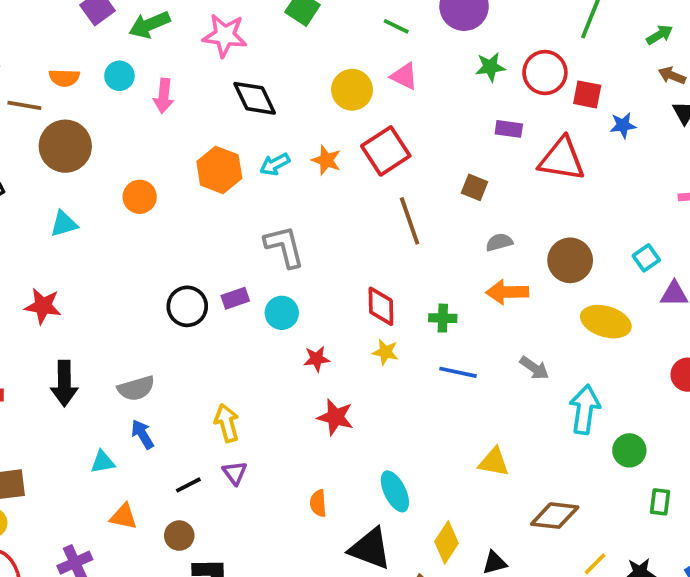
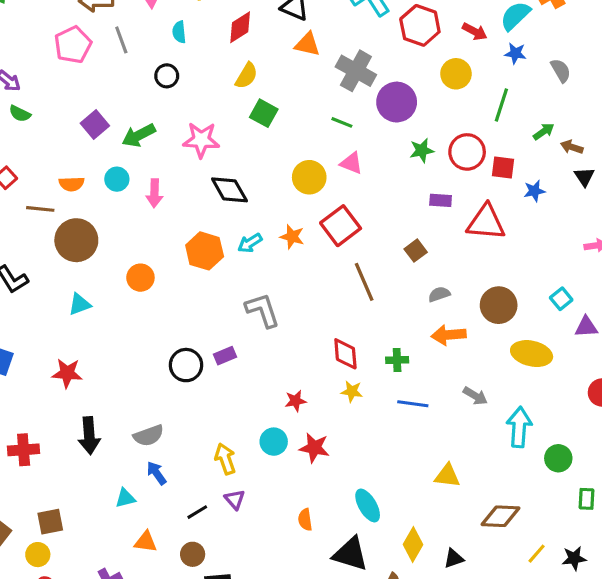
green arrow: (660, 35) -> (544, 131), moved
brown square: (474, 187) -> (416, 251), turned 35
cyan circle: (282, 313) -> (274, 442), moved

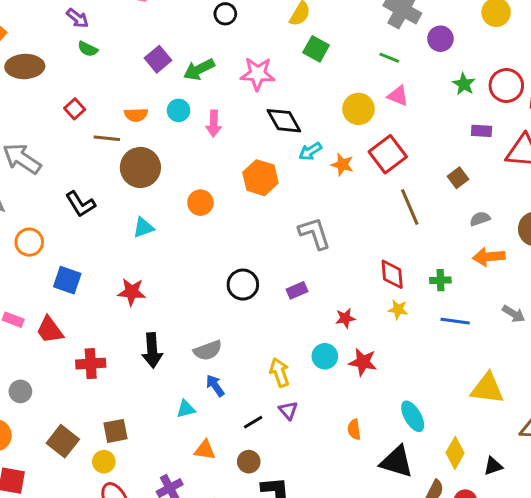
purple circle: (397, 102) -> (440, 39), size x0.7
green star: (422, 150) -> (464, 84), turned -30
cyan arrow: (250, 243) -> (310, 151), moved
purple rectangle: (225, 356) -> (297, 290), moved
yellow triangle: (447, 476) -> (487, 388), size x1.4

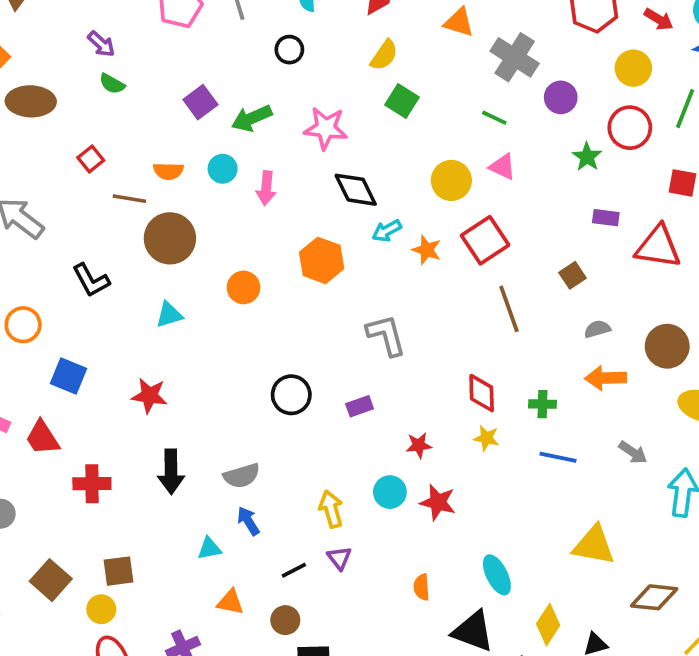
red circle: (506, 86) -> (630, 128), moved

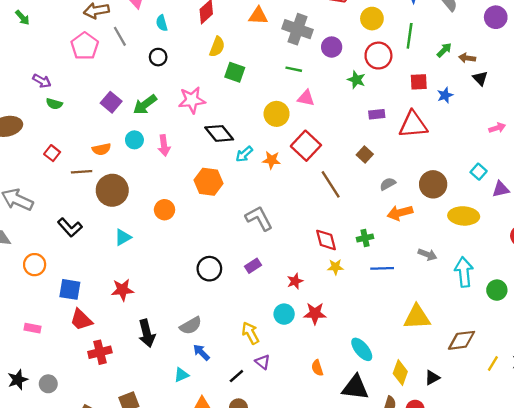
red trapezoid: (42, 438) -> (81, 320), moved

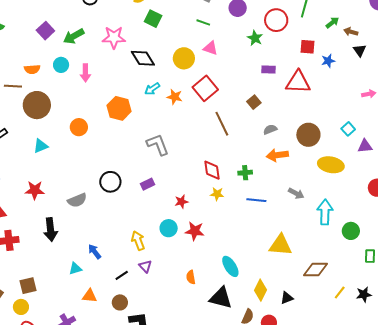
black diamond: (219, 133) -> (143, 58), moved
gray semicircle: (191, 326) -> (77, 200), moved

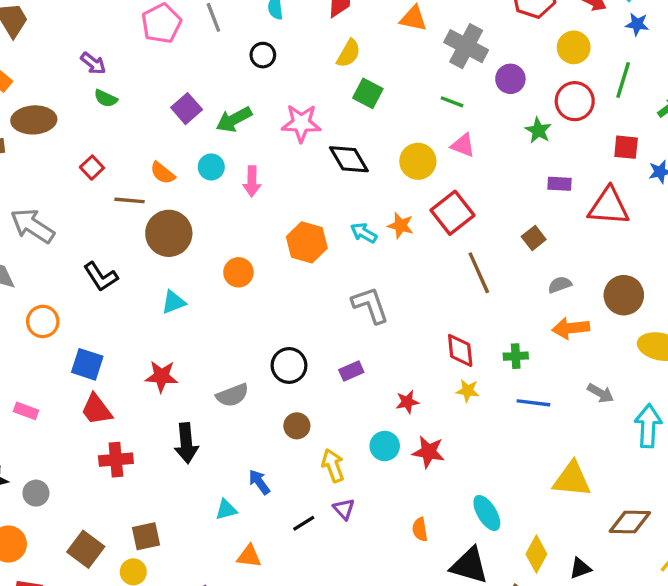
orange semicircle: (32, 69) -> (163, 173), turned 42
cyan arrow: (152, 89) -> (364, 233), moved, turned 63
brown circle: (120, 302) -> (297, 426), moved

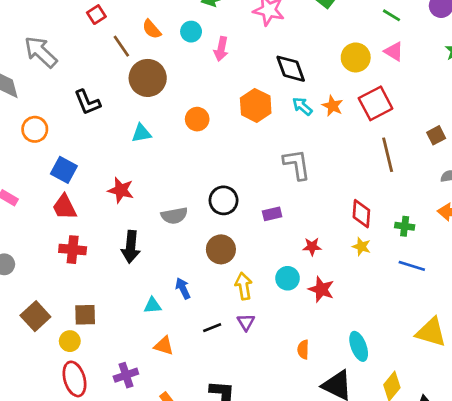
black diamond: (349, 159) -> (291, 69), moved
brown line: (130, 200) -> (121, 46), turned 40
brown circle: (297, 426) -> (221, 249), size x1.4

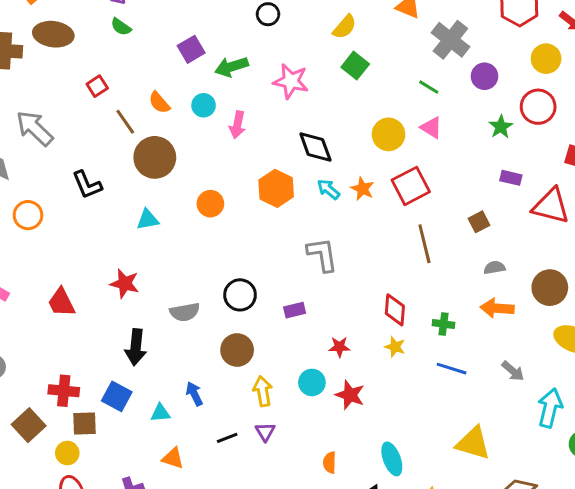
blue square: (64, 170) -> (117, 396), moved
red cross: (73, 250) -> (64, 391), moved

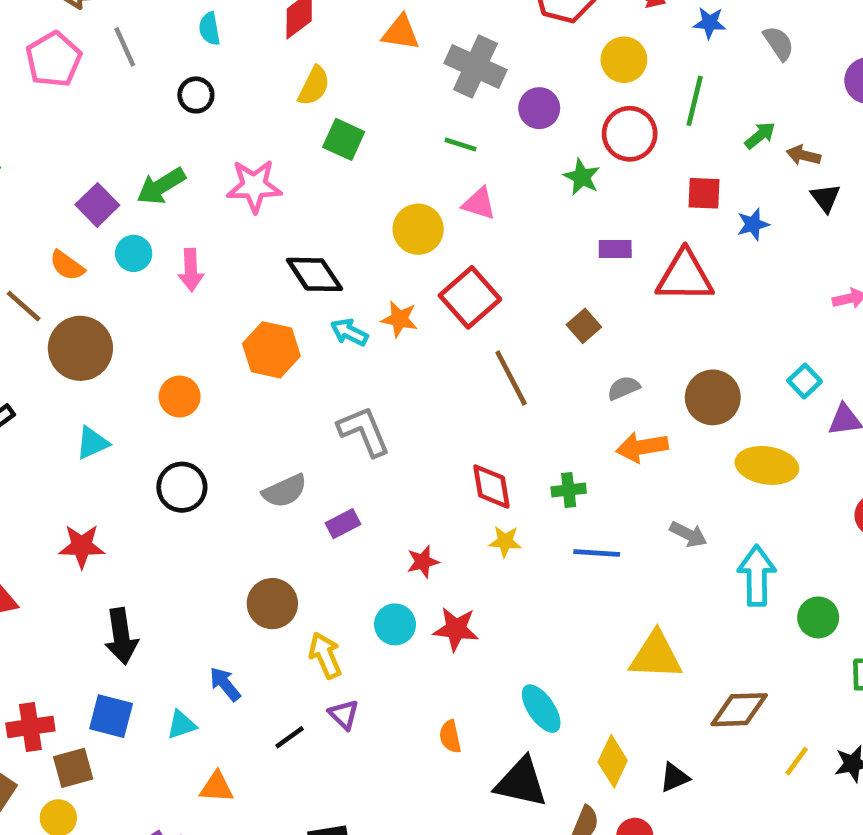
purple square: (191, 49) -> (97, 205), moved
black circle: (240, 295) -> (182, 487), moved
gray semicircle: (185, 312) -> (285, 491), moved

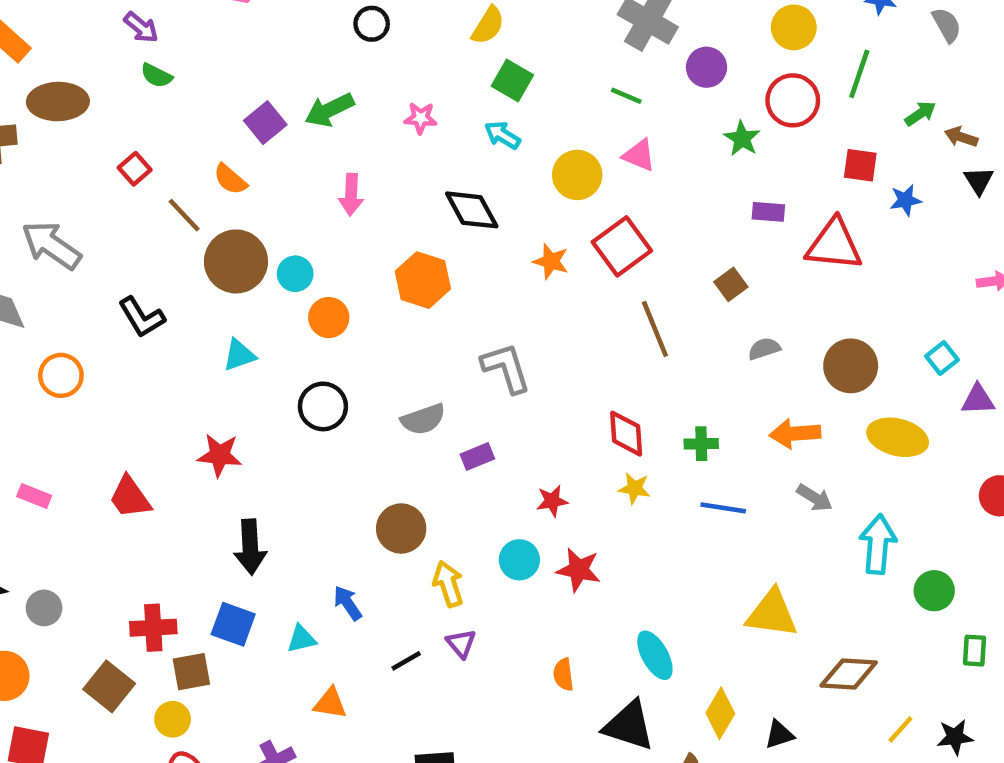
pink star: (254, 186) -> (421, 118), size x0.6
cyan circle: (134, 253) -> (295, 274), moved
cyan arrow: (349, 332) -> (502, 135), moved
orange arrow: (642, 447) -> (795, 434), moved

